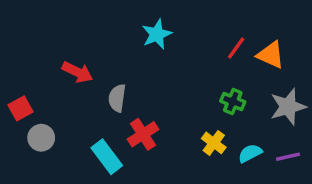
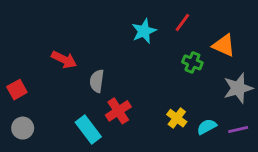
cyan star: (157, 34) -> (144, 31), moved
red line: (236, 48) -> (182, 22), moved
green cross: (233, 101) -> (192, 62), moved
gray circle: (41, 138) -> (23, 128), moved

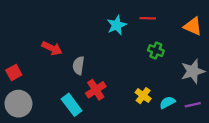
red line: (182, 22) -> (148, 18), turned 56
orange triangle: (224, 45) -> (193, 26), moved
gray circle: (23, 128) -> (18, 104), size x1.5

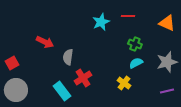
cyan semicircle: (167, 102) -> (136, 63), moved

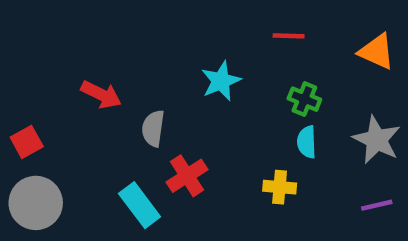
cyan star: (101, 22) -> (221, 81), moved
gray star: (167, 62) -> (377, 140), turned -30
cyan semicircle: (136, 63) -> (307, 142), turned -64
yellow cross: (124, 83) -> (280, 187), turned -32

